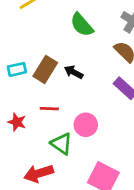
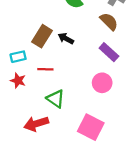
cyan rectangle: (17, 69) -> (18, 57), moved
pink circle: (86, 125) -> (102, 83), moved

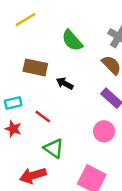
brown rectangle: (42, 36) -> (35, 67), moved, turned 70
red line: (45, 69) -> (43, 117), turned 35

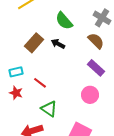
brown rectangle: (35, 67) -> (34, 43), turned -60
black arrow: (65, 83) -> (58, 44), moved

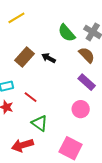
green semicircle: (64, 21) -> (67, 33), moved

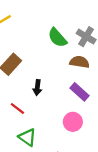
brown semicircle: (87, 55) -> (79, 62), turned -36
black arrow: (49, 58) -> (37, 87), moved, turned -112

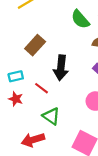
black arrow: (37, 87) -> (61, 68), size x1.6

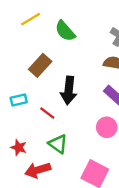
green semicircle: (80, 19) -> (65, 31), moved
red star: (16, 99) -> (19, 147), moved

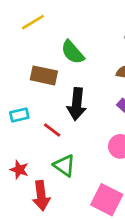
green semicircle: (65, 31) -> (73, 52), moved
brown rectangle: (40, 65) -> (44, 75), turned 60
red arrow: (38, 170) -> (41, 196), turned -80

